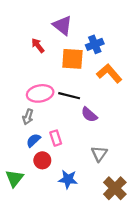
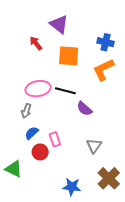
blue cross: (95, 44) -> (106, 42), moved, turned 35
orange L-shape: (109, 73) -> (103, 70), turned -75
pink rectangle: (56, 138) -> (55, 139), moved
green triangle: (14, 178) -> (14, 169), turned -42
blue star: (68, 179) -> (72, 187), moved

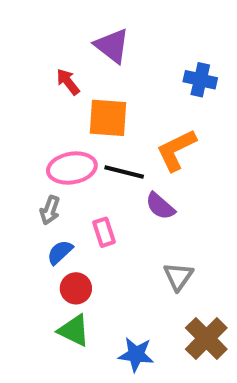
orange square: (69, 56) -> (108, 118), moved
orange L-shape: (103, 70) -> (176, 150), moved
pink rectangle: (55, 139) -> (104, 232), moved
green triangle: (14, 169) -> (74, 330), moved

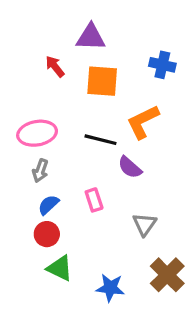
purple triangle: (112, 46) -> (91, 37), turned -36
orange square: (108, 118) -> (102, 81), moved
pink ellipse: (72, 168) -> (37, 133), moved
pink rectangle: (104, 232) -> (94, 200), moved
red circle: (76, 288) -> (47, 234), moved

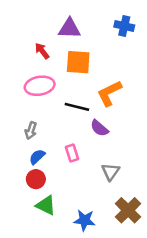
blue cross: (162, 65) -> (124, 26), moved
pink ellipse: (37, 133) -> (40, 86), moved

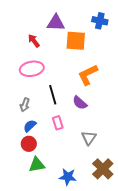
orange square: (78, 62) -> (76, 41), moved
black line: (77, 107) -> (53, 95), moved, turned 60
green triangle: (46, 205) -> (37, 165), turned -36

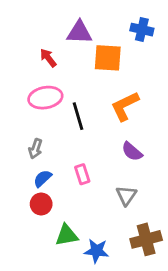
black line: (53, 95) -> (78, 116), moved
purple semicircle: (80, 103) -> (132, 152), moved
green triangle: (37, 165) -> (67, 235), moved
brown cross: (103, 169) -> (146, 239), turned 30

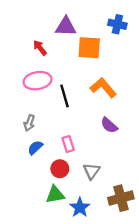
orange L-shape: (125, 106) -> (103, 88), turned 76
gray triangle: (126, 195) -> (92, 171), moved
red circle: (41, 204) -> (60, 169), moved
blue star: (96, 251) -> (80, 207), turned 30

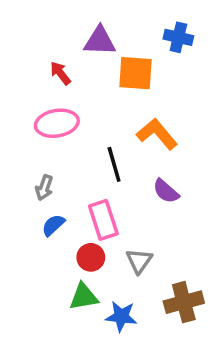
black line: (65, 96) -> (114, 164), moved
pink rectangle: (68, 144) -> (103, 220), size x1.5
blue star: (80, 207) -> (121, 316), turned -30

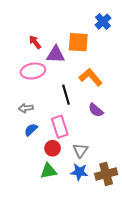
blue cross: (178, 37) -> (103, 22), turned 35
purple triangle: (100, 41) -> (56, 55), moved
gray arrow: (44, 188) -> (26, 108), turned 64
blue star: (121, 316) -> (79, 172), moved

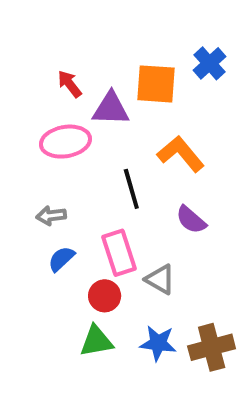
blue cross: (103, 22) -> (210, 63), moved
gray triangle: (80, 150) -> (160, 279), moved, turned -35

